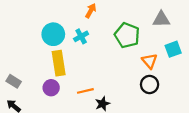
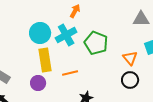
green pentagon: (127, 35) -> (96, 43), moved
cyan cross: (81, 36) -> (66, 35), size x1.5
orange line: (85, 91) -> (70, 73), moved

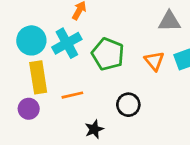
orange triangle: (130, 58) -> (154, 61), moved
black circle: (130, 80) -> (128, 105), moved

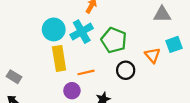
orange triangle: (154, 61) -> (153, 55), moved
black circle: (128, 105) -> (126, 70), moved
purple circle: (29, 109) -> (72, 91), moved

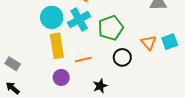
green pentagon: (114, 40) -> (111, 28), turned 30
cyan square: (174, 44) -> (170, 42), moved
purple circle: (72, 91) -> (61, 77), moved

